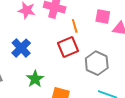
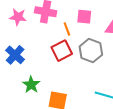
pink square: (103, 16) -> (84, 17), moved
gray hexagon: (97, 63) -> (91, 51), moved

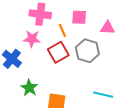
pink star: (18, 17) -> (32, 39), moved

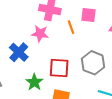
gray hexagon: (87, 51) -> (93, 63), moved
red square: (58, 52) -> (59, 68), moved, turned 30

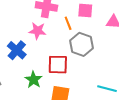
gray hexagon: (93, 63) -> (81, 44), moved

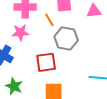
green star: (33, 80) -> (14, 86), moved

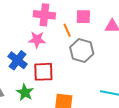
red square: (46, 62) -> (43, 72), moved

